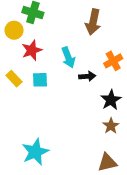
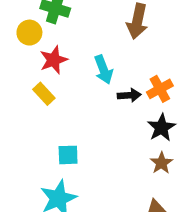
orange cross: (113, 61) -> (160, 89), moved
yellow rectangle: (14, 79) -> (44, 94), moved
cyan square: (40, 80) -> (68, 155), moved

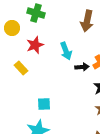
yellow circle: (29, 33) -> (12, 28), moved
yellow rectangle: (44, 94) -> (21, 68), moved

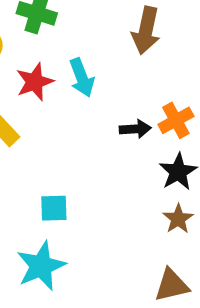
cyan arrow: (66, 51) -> (82, 78), moved

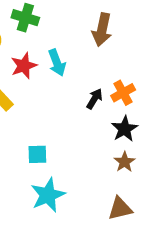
black arrow: (135, 129) -> (94, 99), turned -55
cyan star: (41, 266) -> (48, 195), moved

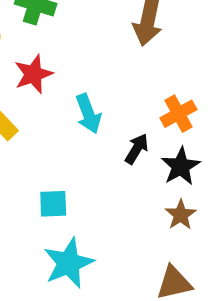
cyan arrow: (57, 63) -> (88, 114), moved
black arrow: (94, 99) -> (137, 149), moved

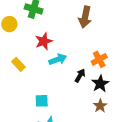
red star: (33, 74) -> (44, 41), moved
cyan arrow: (88, 114) -> (58, 59), turned -90

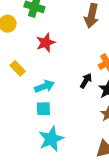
cyan arrow: (58, 59) -> (44, 86), moved

